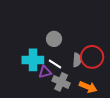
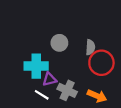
gray semicircle: (77, 60) -> (90, 47), moved
white line: (55, 64) -> (42, 95), moved

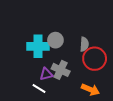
cyan cross: (36, 66) -> (38, 46), moved
gray cross: (67, 90) -> (61, 70), moved

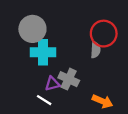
gray circle: (55, 40) -> (32, 29), moved, size x1.5
red circle: (95, 59) -> (104, 34), moved

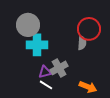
gray cross: (69, 79) -> (59, 68), turned 36
white line: (44, 100) -> (46, 85), moved

